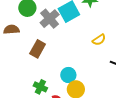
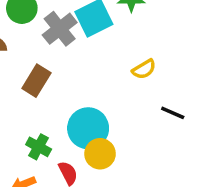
cyan circle: (68, 75) -> (88, 128), size x1.5

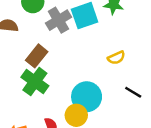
cyan circle: (88, 128) -> (87, 97), moved
green cross: (39, 147) -> (35, 82), moved, size x1.5

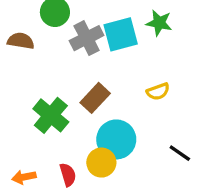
brown rectangle: (37, 56) -> (95, 98), moved
black line: (133, 92) -> (180, 153), moved

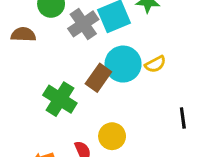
cyan circle: (116, 139) -> (123, 64), moved
black line: (180, 153) -> (183, 118), turned 55

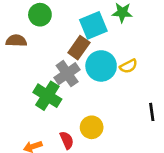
gray cross: (83, 24) -> (67, 74), moved
brown rectangle: (98, 78) -> (79, 48), moved

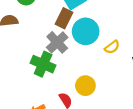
yellow semicircle: (128, 66) -> (112, 47), moved

